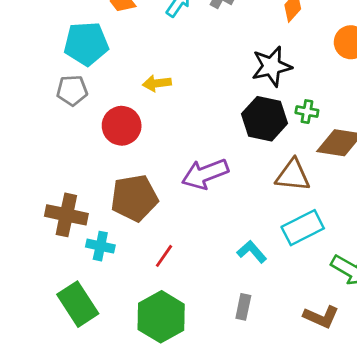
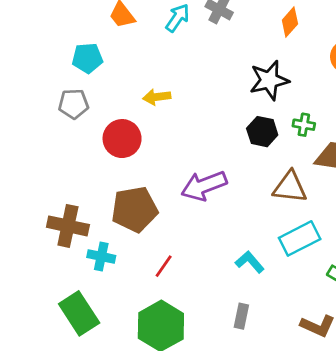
cyan pentagon: (86, 44) -> (87, 58), size x0.7
black hexagon: (265, 119) -> (262, 132), size x0.7

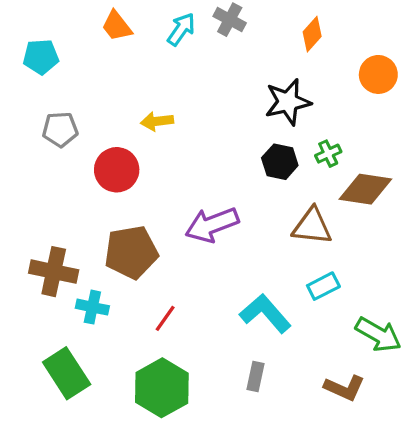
cyan pentagon: (87, 58) -> (41, 57), moved
green cross: (304, 125) -> (328, 154), turned -35
cyan rectangle: (300, 238) -> (323, 286), size x0.7
cyan L-shape: (250, 262) -> (265, 314), size x1.5

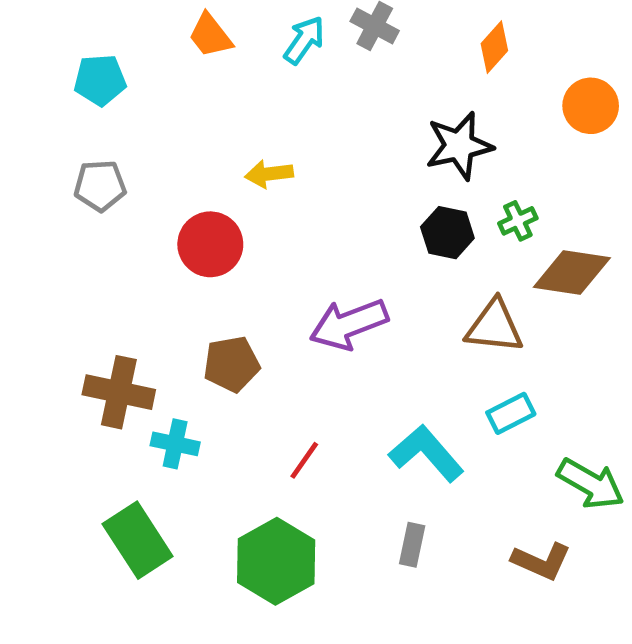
gray pentagon: (60, 129) -> (100, 186), moved
brown pentagon: (131, 252) -> (231, 364), size x0.7
red line: (165, 318) -> (304, 460), moved

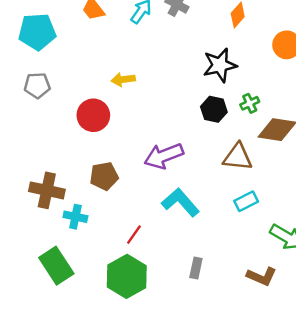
cyan pentagon: (100, 80) -> (37, 32), size x1.4
cyan L-shape: (426, 453) -> (180, 202), moved
red line: (304, 460) -> (134, 235), moved

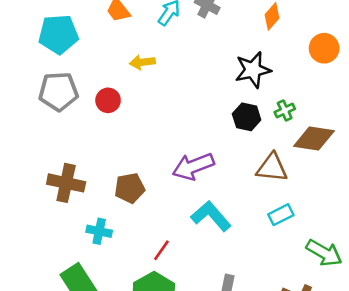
yellow arrow: (123, 79) -> (142, 62), moved
gray pentagon: (37, 85) -> (58, 91), size x1.4
red circle: (93, 115) -> (108, 100), moved, size x0.7
brown cross: (47, 190) -> (66, 183), moved

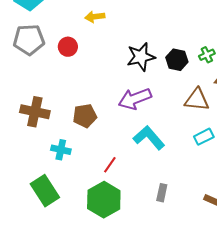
black star: (253, 70) -> (141, 57), moved

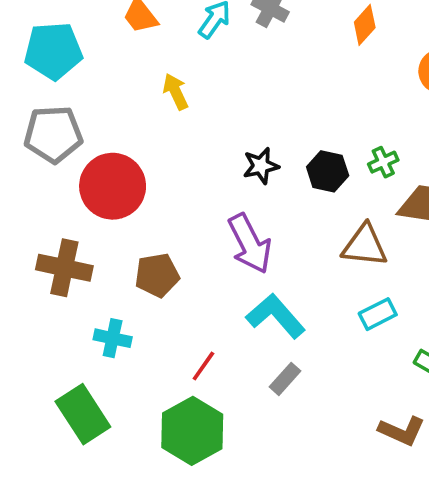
yellow arrow: (95, 17) -> (176, 92), turned 72
red circle: (68, 47) -> (113, 186), moved, size x1.8
black star: (141, 57) -> (261, 166), size x0.7
purple arrow: (135, 99) -> (250, 244), turned -96
gray rectangle: (162, 193) -> (285, 379), moved, turned 30

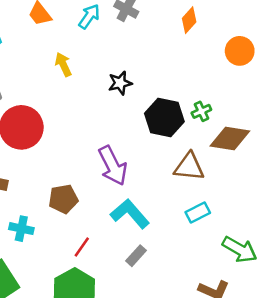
black star: (261, 166) -> (120, 83), moved
black hexagon: (328, 171) -> (164, 118), size x1.4
brown pentagon: (157, 275) -> (63, 199), moved

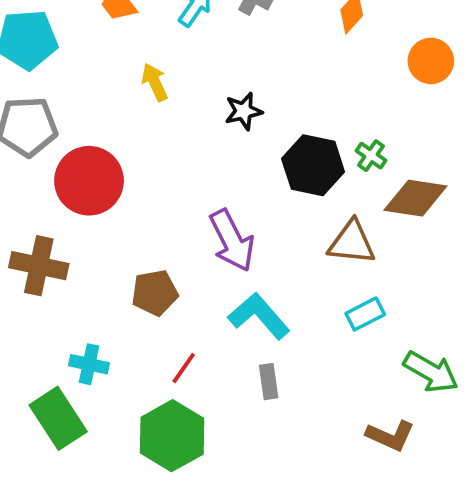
green cross: (201, 111) -> (371, 156), turned -30
cyan cross: (21, 229) -> (89, 364), moved
gray rectangle: (136, 256) -> (269, 382), turned -50

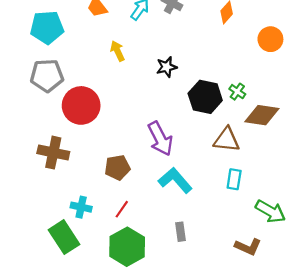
cyan rectangle: (365, 314) -> (234, 179), turned -54
red line: (184, 368) -> (122, 209), moved
gray rectangle: (269, 382) -> (181, 232), moved

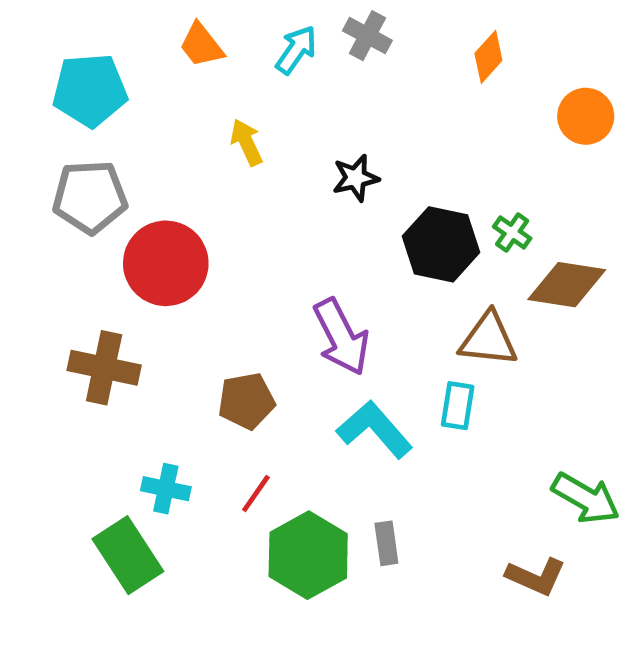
cyan rectangle: (234, 179) -> (458, 406), moved
green hexagon: (127, 247) -> (308, 555), moved

